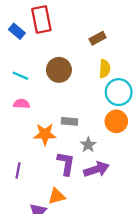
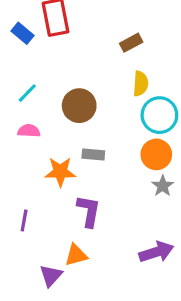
brown circle: (59, 70) -> (79, 106), moved
cyan line: (20, 76) -> (27, 93), turned -70
gray star: (88, 145) -> (163, 186), moved
purple arrow: (96, 169) -> (156, 252), moved

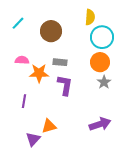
pink semicircle: (29, 131) -> (22, 60), moved
purple L-shape: (89, 211) -> (65, 85), moved
purple line: (24, 221) -> (24, 101), moved

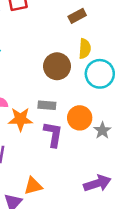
brown circle: (51, 31) -> (57, 66), moved
orange circle: (100, 62) -> (80, 118), moved

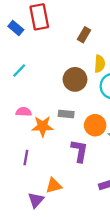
brown rectangle: (77, 16) -> (84, 35), moved, turned -32
purple L-shape: (53, 134) -> (79, 151), moved

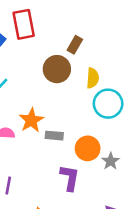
brown circle: (75, 79) -> (57, 69), moved
orange star: (43, 126) -> (31, 120), moved, turned -30

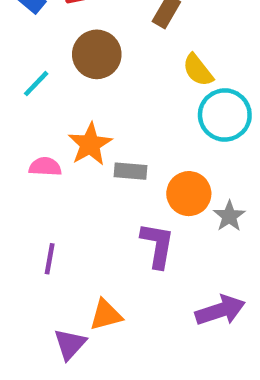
brown circle: (57, 69) -> (97, 54), moved
yellow semicircle: (93, 78) -> (198, 70), turned 138

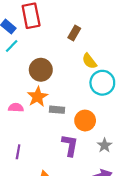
brown circle: (97, 54) -> (41, 70), moved
cyan line: (36, 84) -> (12, 46), moved
gray star: (229, 216) -> (105, 145), moved

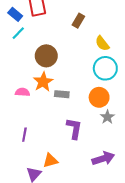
yellow semicircle: (89, 61) -> (102, 43), moved
orange circle: (85, 121) -> (99, 97), moved
gray star: (105, 145) -> (107, 117), moved

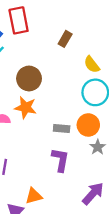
orange star: (43, 82) -> (26, 108), turned -30
gray rectangle: (62, 94) -> (62, 128), moved
purple arrow: (103, 158) -> (93, 194), turned -30

